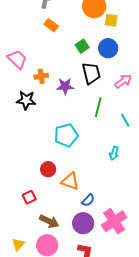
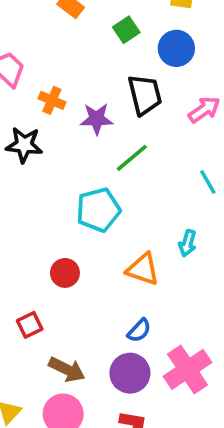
green square: (82, 46) -> (126, 30), moved
orange cross: (41, 76) -> (52, 100), turned 32
green line: (98, 107) -> (132, 158), moved, turned 36
orange triangle: (70, 181) -> (143, 269), moved

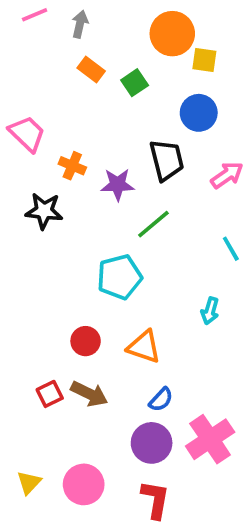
green square: (126, 30) -> (135, 83), moved
orange triangle: (143, 269) -> (144, 347), moved
brown arrow: (67, 369) -> (89, 394), moved

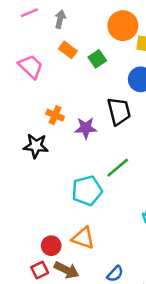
pink trapezoid: (27, 134) -> (31, 67), moved
green line: (153, 224) -> (118, 168), moved
red circle: (86, 341) -> (51, 246), moved
orange triangle: (144, 347) -> (83, 238), moved

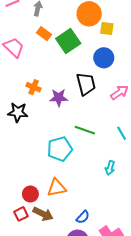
green square: (97, 59) -> (68, 41), size x1.6
green line: (118, 168) -> (85, 130), turned 60
orange triangle: (83, 238) -> (57, 188), turned -30

